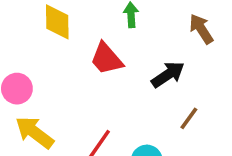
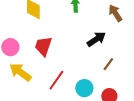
red trapezoid: (106, 59) -> (43, 46), moved, turned 60

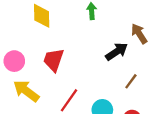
brown arrow: (115, 13) -> (139, 34), moved

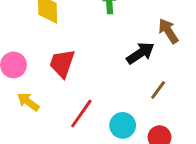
yellow arrow: (26, 91) -> (28, 102), size x0.7

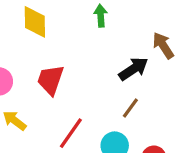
brown line: (158, 90) -> (130, 108), moved

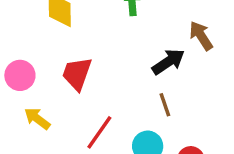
brown line: (130, 108) -> (165, 105), turned -55

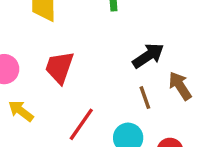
brown arrow: (201, 36) -> (180, 86), moved

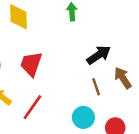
red line: (81, 124) -> (32, 107), moved

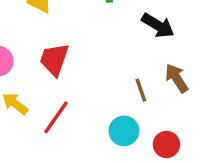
black arrow: (99, 55) -> (158, 25), moved, turned 65

